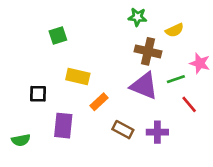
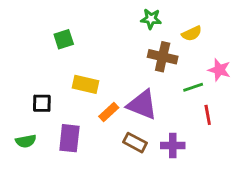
purple triangle: (144, 86) -> (142, 105), moved
red line: (189, 104) -> (208, 115), turned 30
green semicircle: (21, 140) -> (26, 141), moved

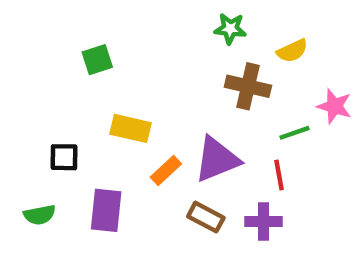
purple triangle: (142, 105) -> (217, 159), turned -44
red line: (208, 115) -> (279, 175), moved

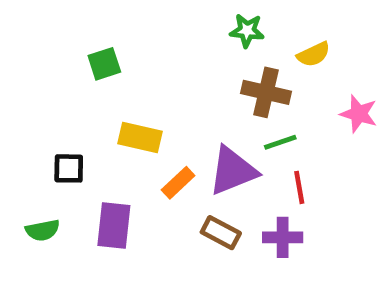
green line: (295, 133) -> (280, 142), moved

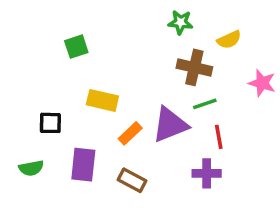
brown rectangle: (221, 233) -> (132, 180), moved

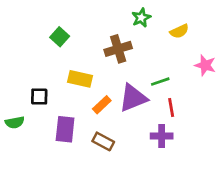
green star: (181, 22) -> (141, 18), turned -30
green square: (76, 47) -> (60, 37), turned -30
brown cross: (194, 67) -> (118, 49), moved, turned -30
green semicircle: (31, 168) -> (15, 122), moved

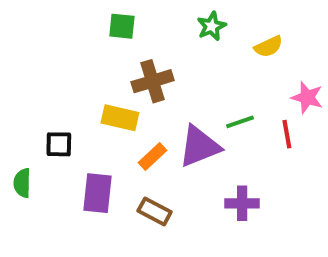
green square: (60, 37) -> (122, 26), moved, turned -36
brown cross: (118, 49) -> (152, 81), moved
red line: (171, 107) -> (287, 134), moved
green semicircle: (15, 122) -> (22, 183), turned 102

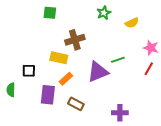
green square: (122, 26) -> (50, 13), moved
red line: (287, 134) -> (149, 69), moved, turned 40
orange rectangle: (152, 157) -> (66, 79), moved
purple cross: (242, 203) -> (120, 113), moved

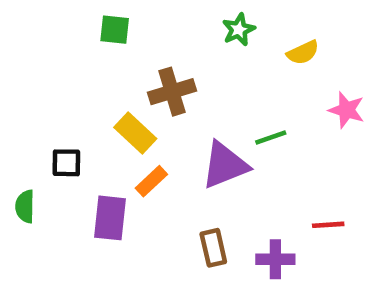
yellow rectangle: (59, 58) -> (135, 133), turned 30
red line: (149, 69) -> (328, 225), moved, turned 56
brown rectangle: (76, 104) -> (213, 248), moved, turned 49

